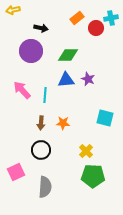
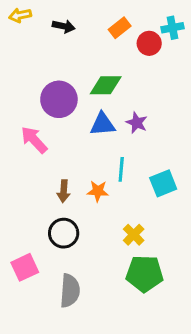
black arrow: (41, 28) -> (64, 26), moved
purple circle: (31, 51) -> (59, 99), moved
cyan line: (45, 95) -> (121, 169), moved
cyan square: (105, 118) -> (163, 183), turned -36

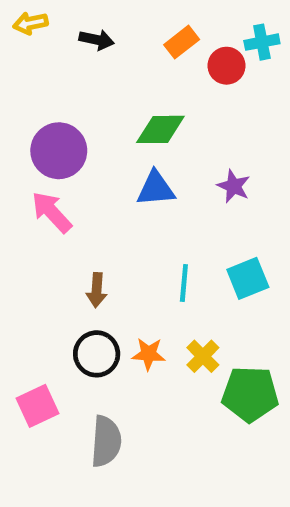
purple circle: (59, 99) -> (59, 151), moved
purple star: (137, 123) -> (234, 186), moved
cyan line: (121, 169) -> (184, 283), moved
orange star: (98, 191) -> (149, 354), moved
green pentagon: (145, 274) -> (250, 394), moved

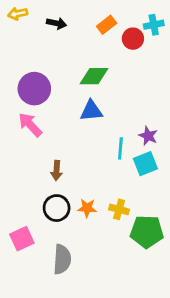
purple star: (234, 186) -> (148, 136), moved
cyan line: (184, 283) -> (120, 148), moved
yellow cross: (203, 356) -> (119, 209), turned -30

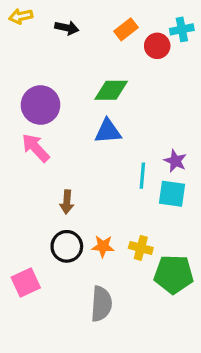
cyan square: (145, 164) -> (172, 194), turned 30
gray semicircle: (62, 259) -> (101, 304), moved

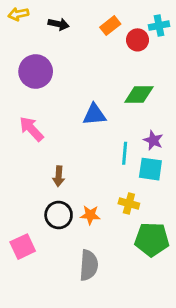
green diamond: (111, 90) -> (139, 94), moved
purple circle: (41, 105) -> (36, 71), moved
yellow cross: (141, 248) -> (129, 204), moved

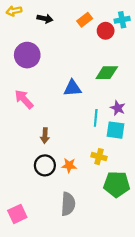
pink square: (23, 247) -> (17, 214), moved

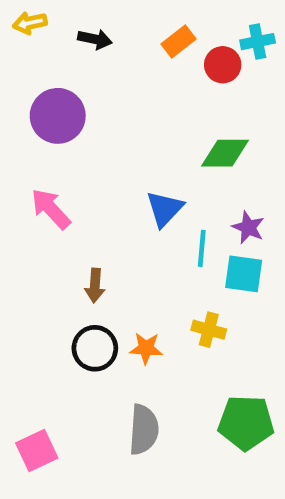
blue triangle: (72, 88) -> (165, 209), moved, turned -42
green pentagon: (117, 184) -> (246, 423), moved

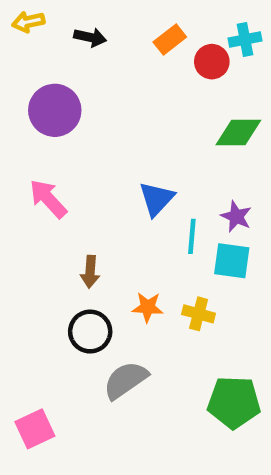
green diamond: (225, 153) -> (238, 132), moved
orange star: (146, 348) -> (148, 307), moved
gray semicircle: (144, 430) -> (126, 380), moved, turned -129

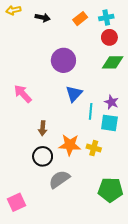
cyan cross: (245, 40) -> (106, 18), moved
red circle: (212, 62) -> (109, 37), moved
purple circle: (55, 110) -> (63, 60), moved
orange star: (148, 307) -> (70, 145), size x1.5

